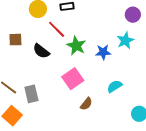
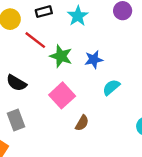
cyan star: (125, 41) -> (78, 16), moved
black semicircle: (41, 51) -> (16, 83), moved
cyan semicircle: (115, 86) -> (111, 87), moved

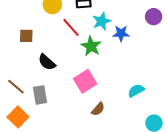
cyan star: (78, 16) -> (102, 21), moved
blue star: (94, 59) -> (121, 33), moved
cyan semicircle: (111, 87) -> (136, 91), moved

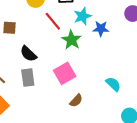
cyan semicircle: (136, 91) -> (113, 84), turned 70
gray rectangle: (40, 95) -> (28, 78), moved

